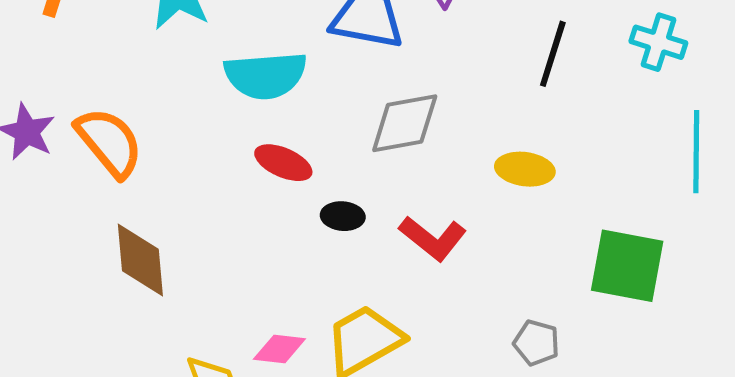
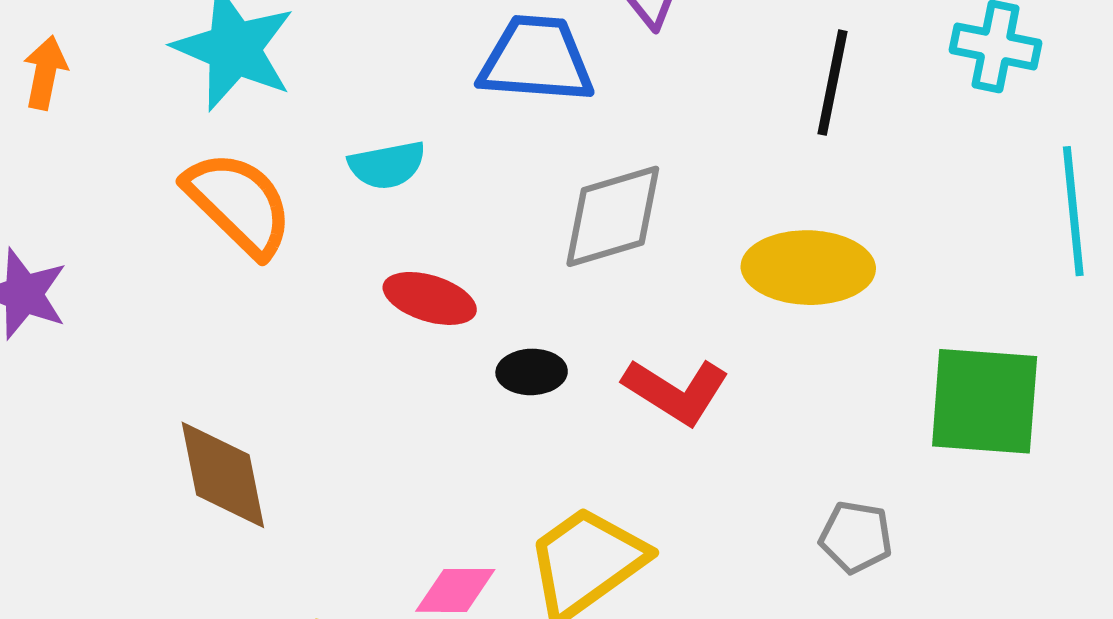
cyan semicircle: (266, 75) -> (387, 165), size x0.6
orange semicircle: (109, 142) -> (239, 204), moved
yellow ellipse: (525, 169) -> (808, 268), size x1.4

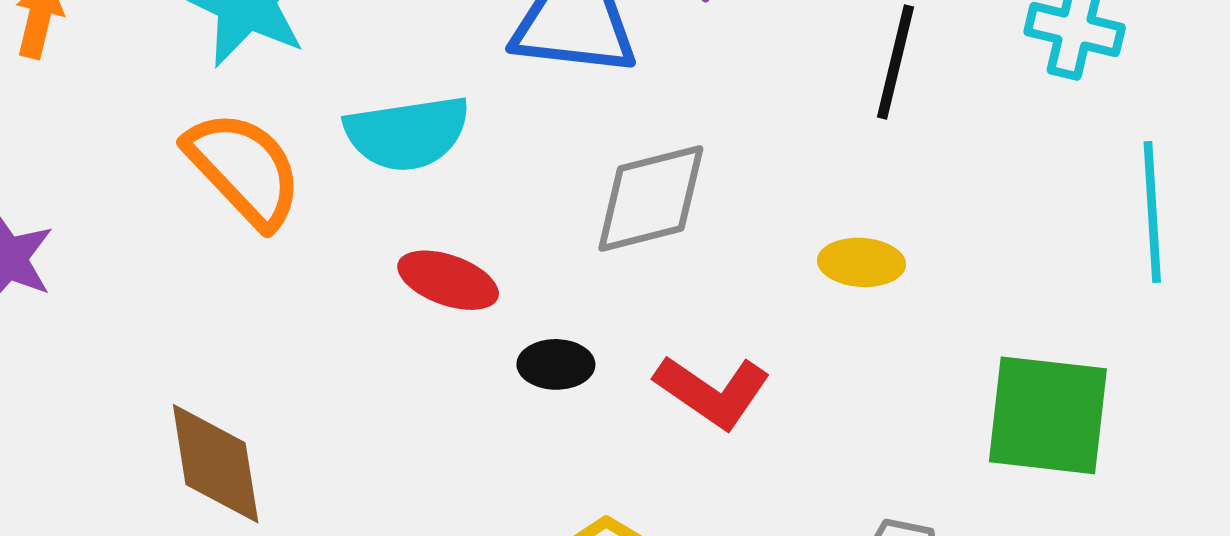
cyan semicircle: (387, 165) -> (407, 133), size x1.5
yellow ellipse: (808, 268) -> (861, 262), size x0.6

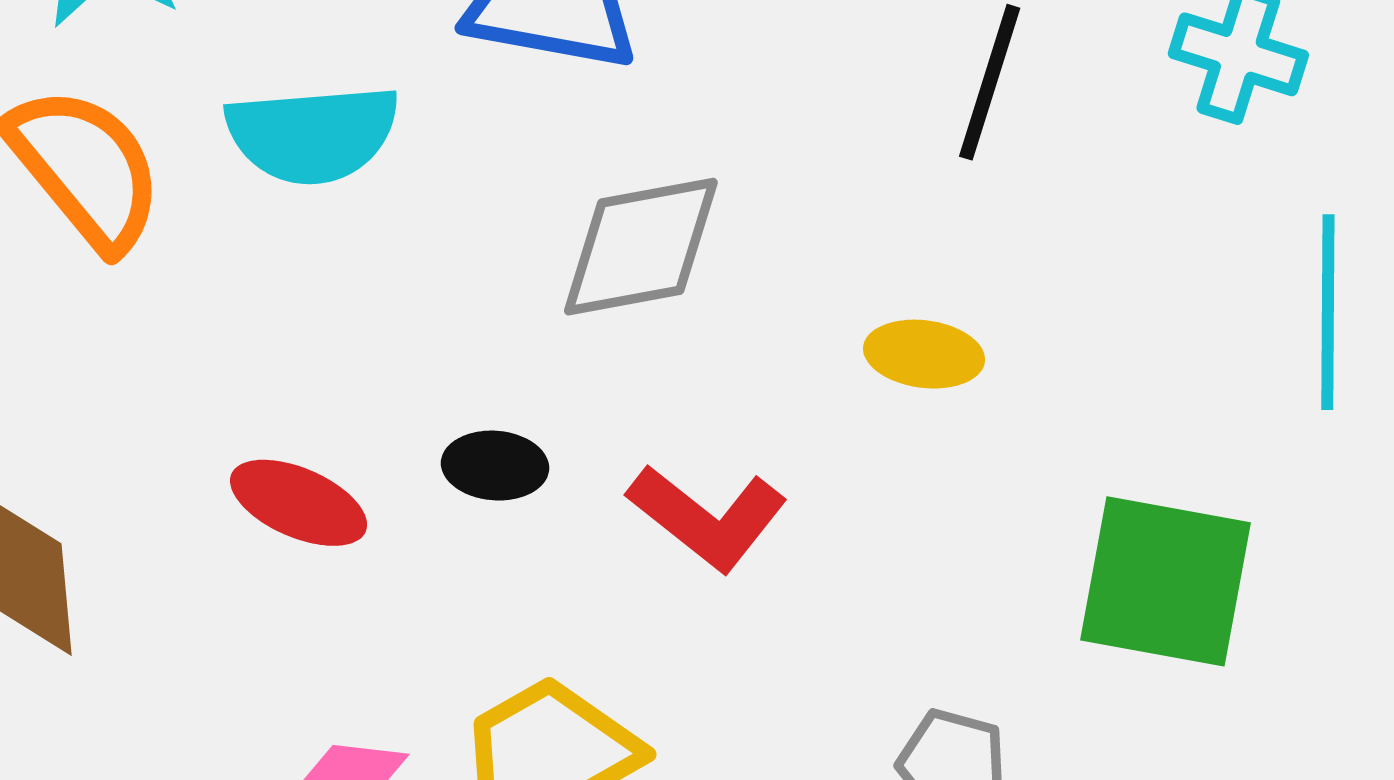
red ellipse: (448, 280) -> (299, 503), moved

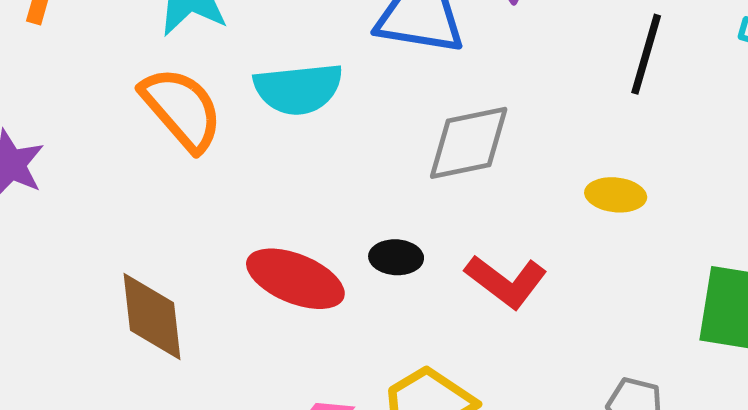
red ellipse: (299, 503) -> (295, 279), size x1.4

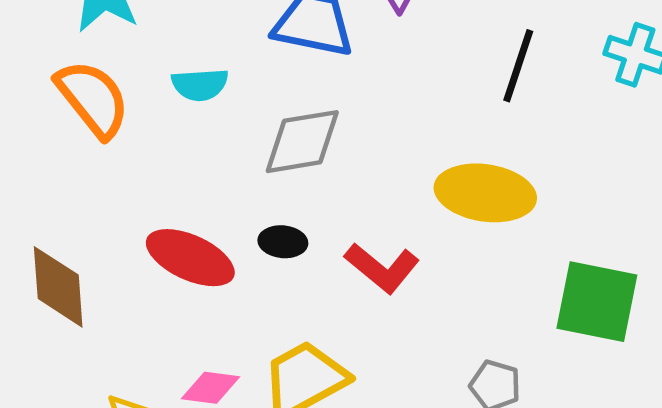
cyan semicircle: (298, 89) -> (200, 85), size x0.7
gray diamond: (469, 143) -> (302, 142), moved
yellow ellipse: (616, 195) -> (485, 193), size x1.8

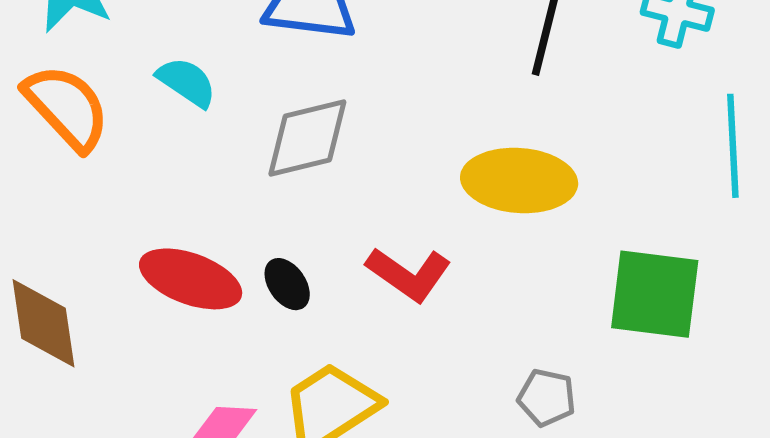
cyan semicircle: (200, 85) -> (187, 82), turned -138
black ellipse: (283, 242) -> (287, 284), moved, turned 54

